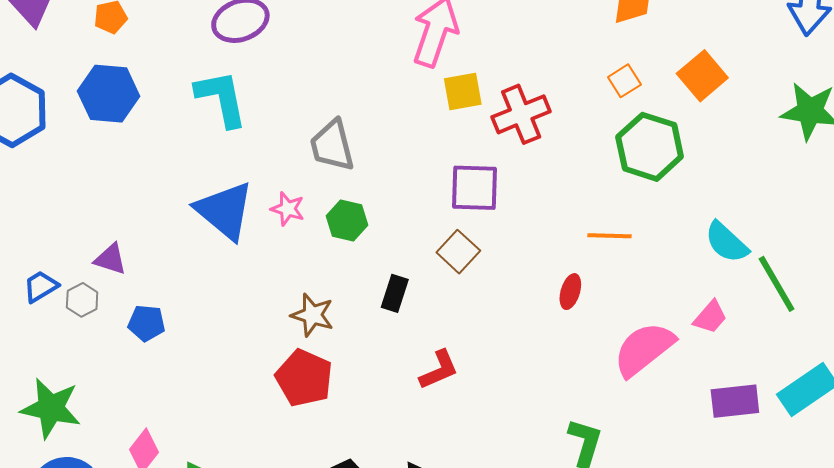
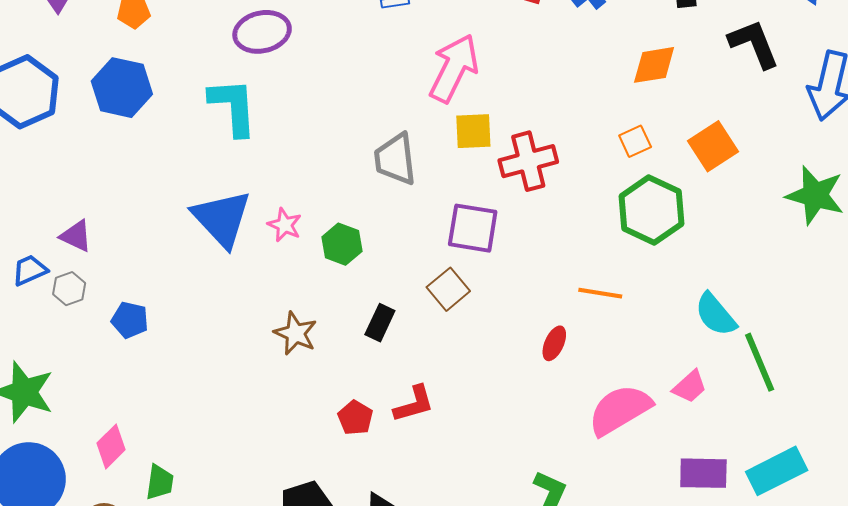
gray trapezoid: (332, 146) -> (395, 159), moved
purple triangle: (111, 259) -> (76, 236), moved
red pentagon: (304, 378) -> (355, 418), moved, size x0.6

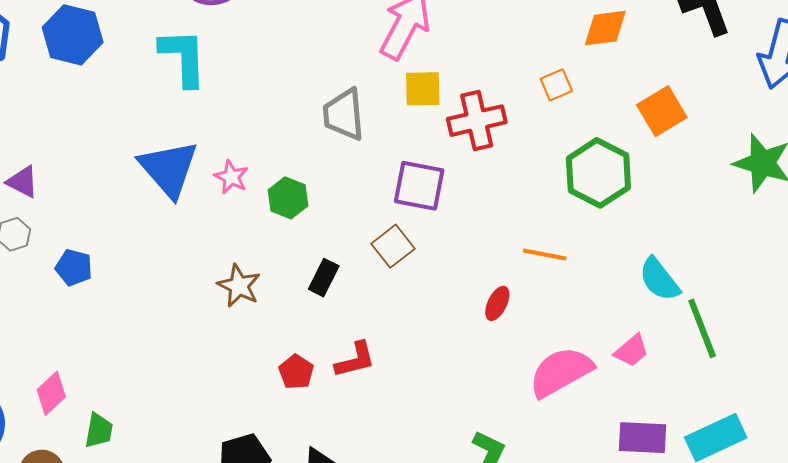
orange square: (635, 141) -> (556, 85), moved

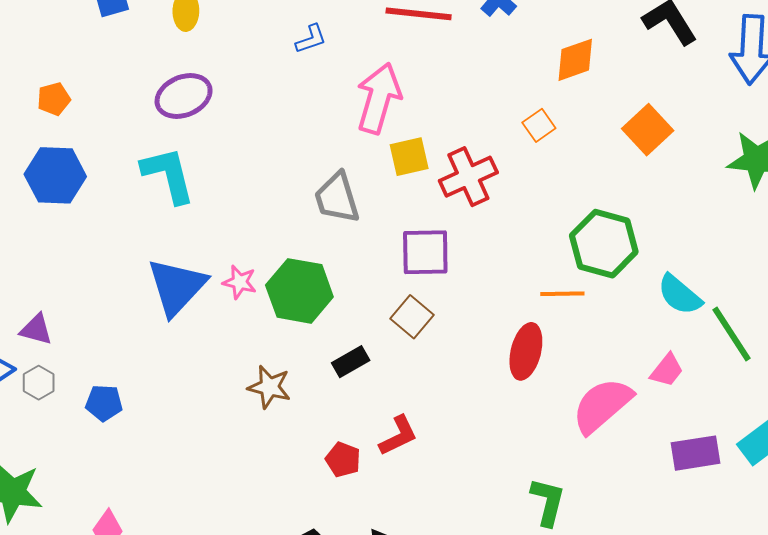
blue triangle: (169, 169) -> (177, 287), turned 36
green hexagon: (598, 173) -> (604, 244), moved
green hexagon: (288, 198) -> (299, 291), size x1.6
black rectangle: (324, 278) -> (351, 362), turned 45
red ellipse: (497, 303) -> (526, 351), size x1.6

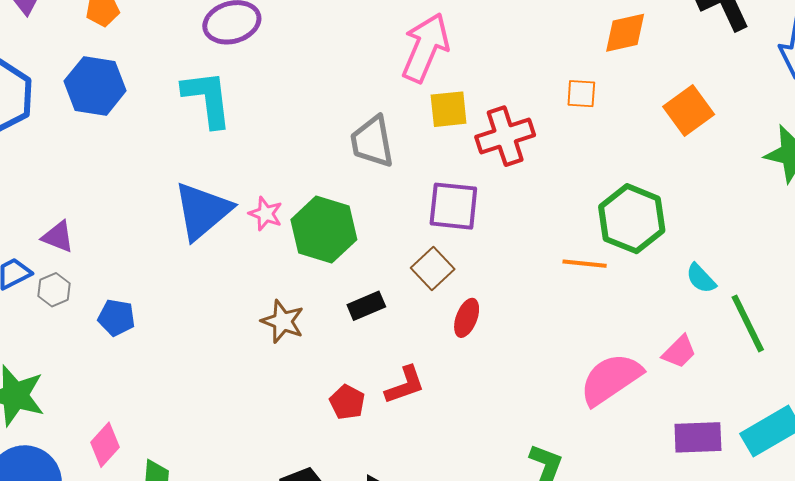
orange square: (539, 125) -> (581, 94), turned 32
cyan semicircle: (680, 295) -> (701, 278), size x0.7
red ellipse: (526, 351) -> (467, 318), moved, size x0.7

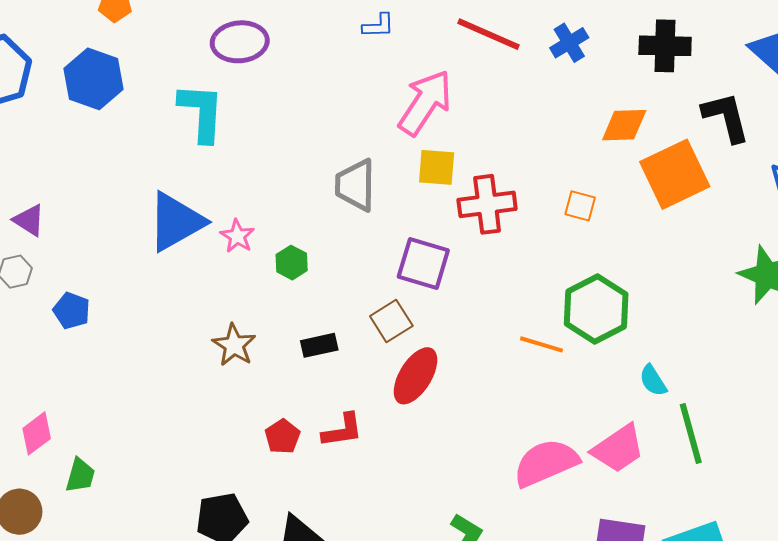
orange square: (581, 94) -> (580, 206), moved
orange square: (689, 111) -> (675, 174), moved, size x1.4
green hexagon: (324, 230) -> (292, 263), size x0.5
red ellipse: (467, 318) -> (415, 376), size x1.5
pink trapezoid: (679, 352) -> (618, 449), size x1.5

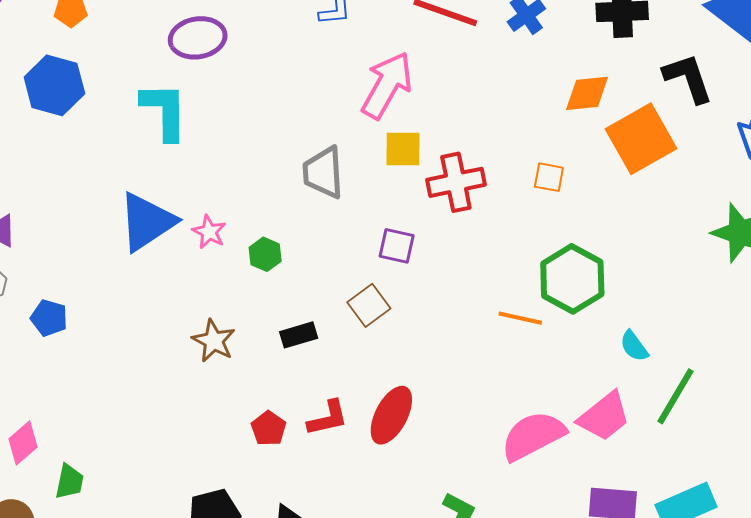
purple square: (423, 264) -> (397, 246), size x0.7
red ellipse: (415, 376) -> (391, 415), moved
green line: (691, 434) -> (675, 396), turned 50

